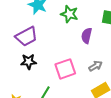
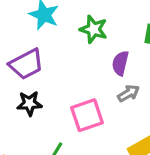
gray arrow: (95, 66) -> (129, 93), moved

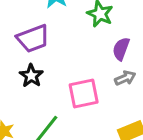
black star: (29, 103) -> (31, 76), turned 30

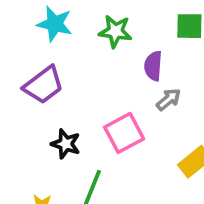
black star: (31, 76) -> (66, 144), moved

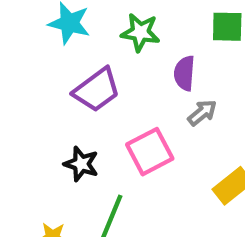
purple trapezoid: (44, 85) -> (97, 90), moved

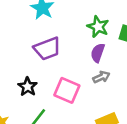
green star: (140, 32) -> (98, 27), moved
pink square: (150, 152) -> (67, 90), turned 35

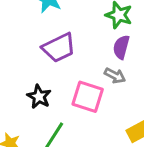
gray arrow: (101, 77) -> (115, 76), moved, turned 56

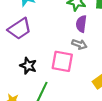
purple trapezoid: (59, 48) -> (20, 29), moved

